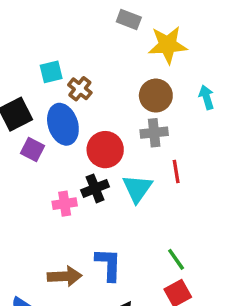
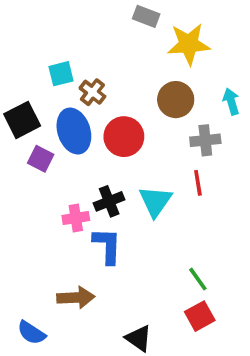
gray cross: (154, 133) -> (205, 140), moved
red circle: (105, 150) -> (124, 137), moved
blue L-shape: (109, 264) -> (107, 246), moved

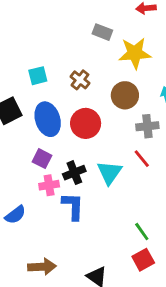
brown cross: (92, 92) -> (80, 80), moved
purple square: (41, 159) -> (42, 159), moved
red line: (198, 183) -> (142, 159), turned -30
brown arrow: (76, 298) -> (42, 267), moved
blue semicircle: (31, 333) -> (15, 215), moved, turned -70

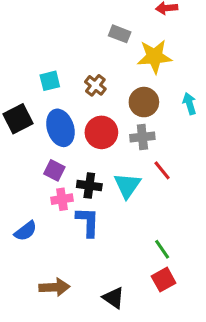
gray cross: (147, 126) -> (142, 137), moved
black cross: (74, 173) -> (89, 186), turned 30

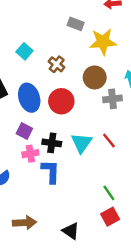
cyan square: (50, 81) -> (24, 51), moved, turned -35
gray cross: (142, 137) -> (112, 99), moved
red line: (162, 170) -> (109, 141), moved

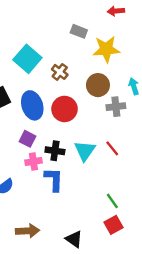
cyan square: (24, 51) -> (27, 59), size x1.6

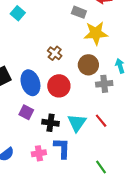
gray rectangle: (79, 31) -> (79, 12), moved
cyan square: (27, 59) -> (18, 13), moved, size x0.6
pink cross: (33, 162) -> (39, 153), moved
blue L-shape: (54, 179) -> (62, 148), moved

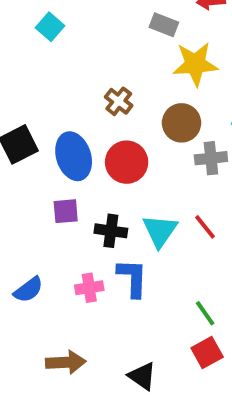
purple square: (26, 112) -> (66, 211), turned -32

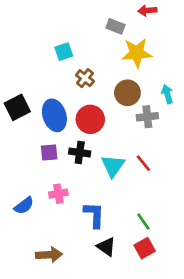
cyan square: (50, 27) -> (64, 52), moved, turned 30
black cross: (111, 231) -> (80, 153), moved
blue L-shape: (132, 278) -> (94, 215), moved
pink cross: (89, 288) -> (58, 194), moved
black triangle: (142, 376) -> (106, 247), moved

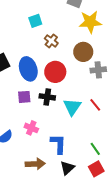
pink cross: (58, 194) -> (31, 128), turned 32
black triangle: (106, 247) -> (67, 168), turned 42
brown arrow: (49, 255) -> (35, 164), moved

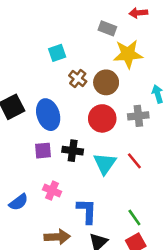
brown circle: (83, 52) -> (106, 82), moved
red circle: (55, 72) -> (102, 118), moved

